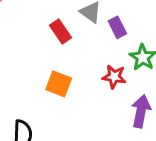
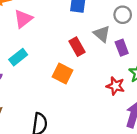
orange square: (59, 84) -> (62, 73), moved

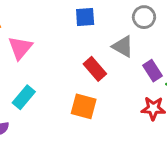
purple rectangle: (122, 48) -> (152, 71), moved

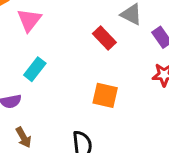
orange square: (84, 106) -> (105, 95), moved

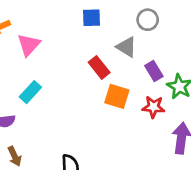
orange square: (105, 95) -> (117, 96), moved

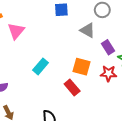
red rectangle: (99, 67) -> (72, 87), moved
cyan rectangle: (30, 92) -> (41, 66), moved

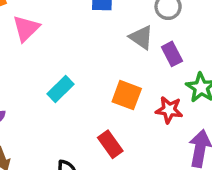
purple rectangle: (108, 47) -> (172, 54), moved
red rectangle: (72, 87) -> (110, 144), moved

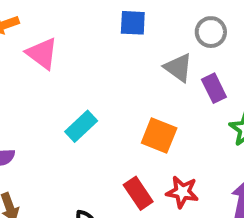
pink triangle: (26, 28) -> (42, 53), turned -40
red star: (169, 110) -> (182, 192), moved

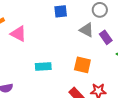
cyan rectangle: (81, 126) -> (43, 67), turned 49

